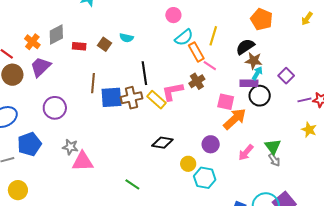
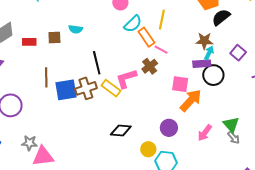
brown square: (105, 44) -> (54, 38), turned -32
black semicircle: (245, 47) -> (221, 17), moved

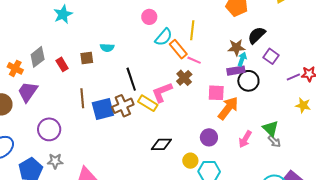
black semicircle: (221, 17) -> (257, 35), moved
red rectangle: (29, 42) -> (62, 64), turned 64
gray star: (29, 143) -> (55, 161), moved

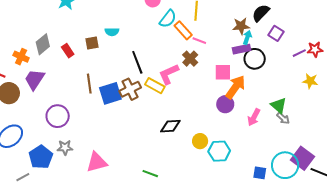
purple circle: (209, 137) -> (225, 104), moved

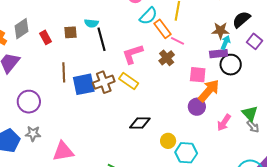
black line: (137, 62) -> (102, 39), moved
pink L-shape: (169, 74) -> (133, 54), moved

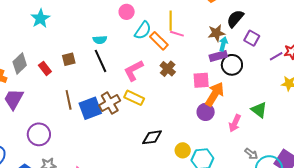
cyan semicircle: (91, 23) -> (100, 40), moved
pink line: (178, 41) -> (177, 34), moved
gray arrow: (253, 126) -> (251, 154), moved

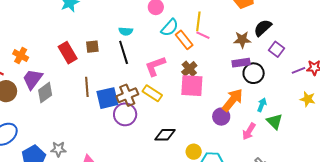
cyan arrow: (223, 44) -> (262, 105), moved
gray diamond: (20, 64) -> (45, 93), moved
red rectangle: (45, 68) -> (68, 53), size x1.5
pink square: (201, 80) -> (192, 86), moved, size x1.4
purple circle: (39, 134) -> (125, 114), moved

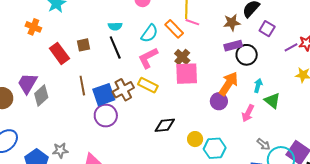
cyan semicircle: (170, 28) -> (150, 33), moved
orange cross: (21, 56) -> (33, 27), moved
purple circle: (125, 114) -> (106, 116), moved

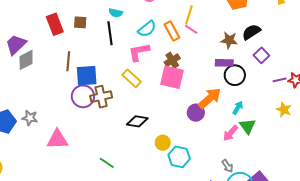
brown cross: (123, 90) -> (101, 97), moved
pink arrow: (248, 113) -> (231, 133), moved

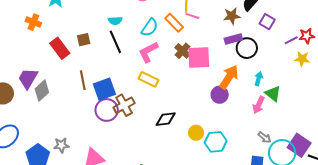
pink square: (172, 77) -> (199, 57), moved
yellow star: (284, 110) -> (302, 59), moved

